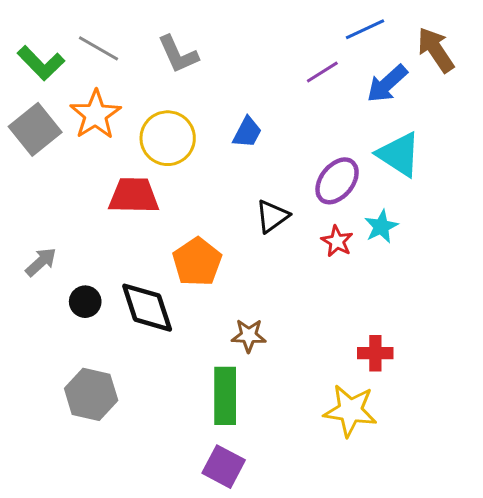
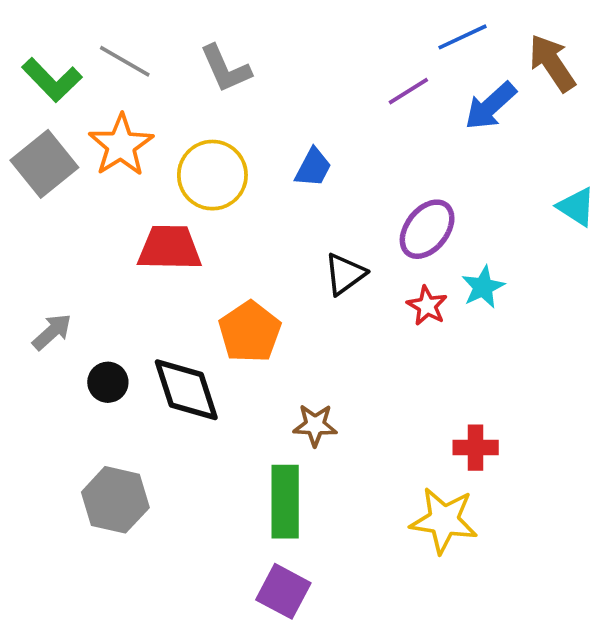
cyan triangle: (399, 154) -> (576, 207), moved, size x0.7

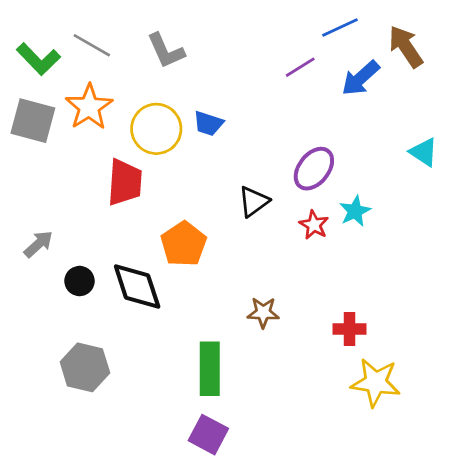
gray square: (44, 164) -> (33, 121), turned -36
blue trapezoid: (313, 168) -> (208, 123), moved, turned 80
red trapezoid: (169, 248) -> (125, 182), turned 93
brown star: (315, 425) -> (263, 313), moved
yellow star: (444, 520) -> (376, 382), moved

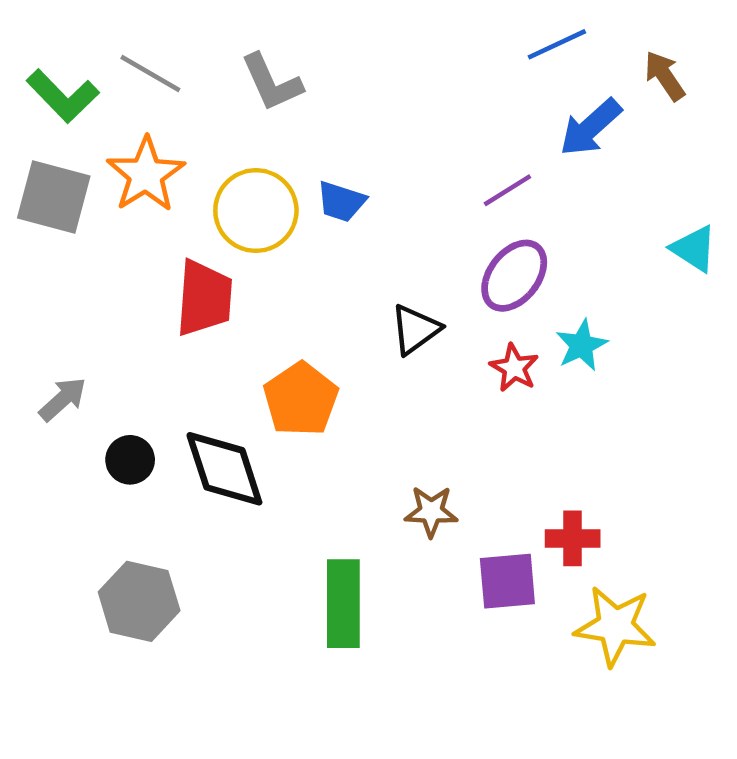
brown arrow: (406, 47) -> (665, 76), size x0.7
purple line: (300, 67) -> (507, 190), moved
purple square: (208, 435) -> (507, 581), moved, turned -33

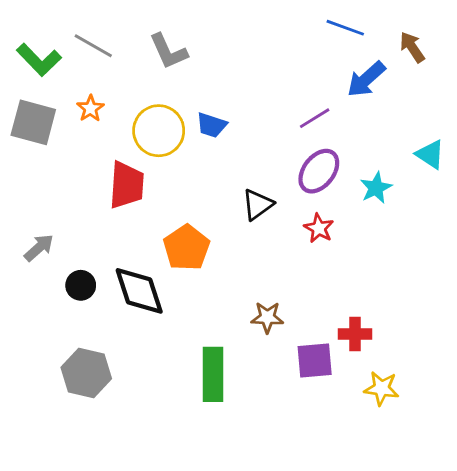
blue line: (557, 44) -> (345, 28), turned 45
orange star: (146, 175) -> (90, 108), size x0.6
cyan star: (582, 345) -> (376, 188), moved
yellow star: (615, 626) -> (382, 388), size x0.7

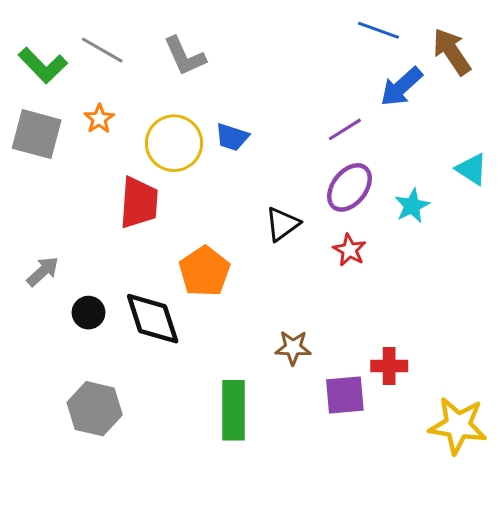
brown arrow: (412, 47) -> (452, 52), size x1.4
yellow star: (382, 388) -> (458, 426), moved, size x1.5

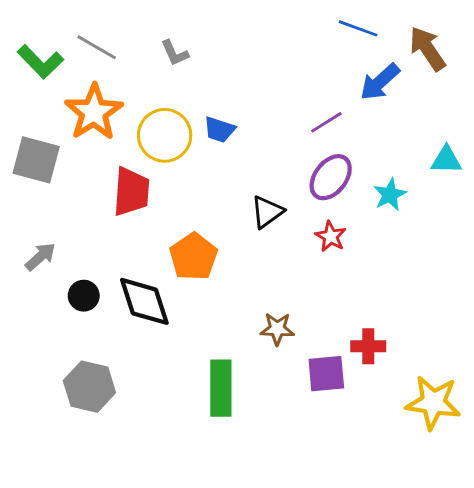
gray L-shape: (185, 56) -> (175, 53), size x0.7
orange star: (99, 119) -> (94, 112), size x2.0
gray square: (37, 134) -> (36, 160), moved
cyan triangle: (472, 169) -> (446, 160), turned -32

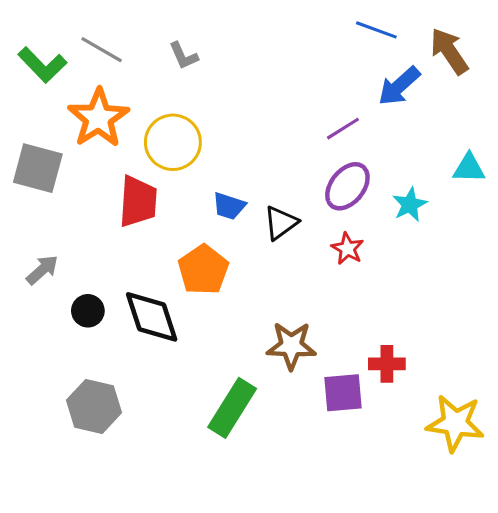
blue trapezoid: (219, 130) -> (229, 206), moved
brown star: (277, 329) -> (291, 346), size x1.4
green rectangle: (221, 388) -> (232, 408), turned 32

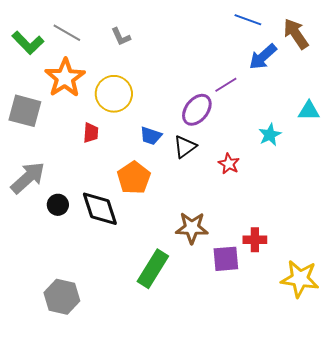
purple ellipse: (347, 186) -> (197, 110), moved
red trapezoid: (138, 201) -> (91, 133), size x0.6
gray arrow: (42, 270) -> (28, 178), size x1.6
gray hexagon: (94, 406) -> (62, 297), moved

